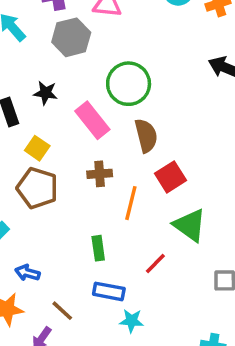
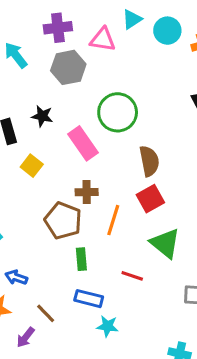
brown semicircle: (146, 136) -> (149, 161), moved
brown pentagon: (37, 188) -> (63, 221), moved
red line: (155, 264) -> (132, 276), turned 60

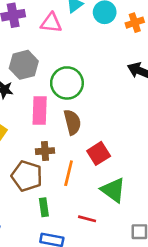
gray hexagon: (68, 67) -> (24, 65), moved
pink rectangle: (83, 143) -> (40, 111), turned 40
brown semicircle: (149, 161) -> (72, 122), moved

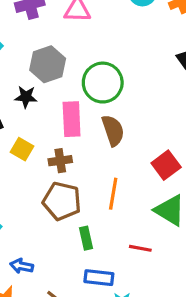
brown cross: (45, 151) -> (60, 161), moved
red square: (99, 153) -> (166, 165), moved

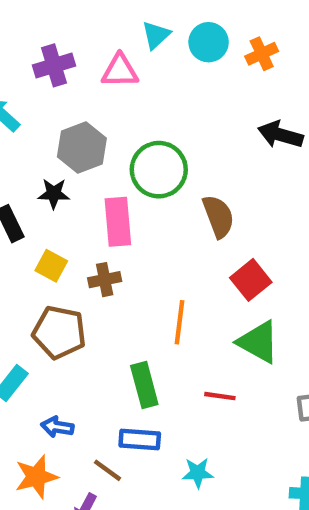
brown semicircle: (113, 130) -> (218, 216), moved
brown pentagon: (62, 201) -> (59, 332), moved
green rectangle: (86, 238) -> (144, 385), size x1.4
blue rectangle: (99, 278) -> (140, 439), moved

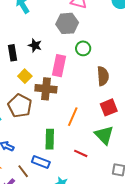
gray hexagon: (82, 147) -> (67, 23), moved
green circle: (159, 170) -> (83, 48), size x0.6
brown cross: (105, 280) -> (46, 89), size x1.5

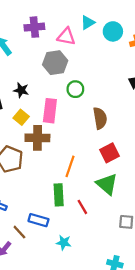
yellow square: (25, 76) -> (21, 117), moved
green rectangle: (50, 139) -> (59, 195), moved
red line: (81, 153) -> (82, 207), turned 40

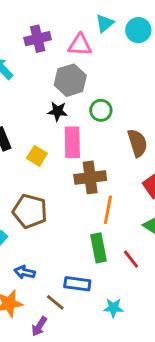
black star: (21, 90) -> (58, 111), moved
brown cross: (37, 138) -> (90, 177), moved

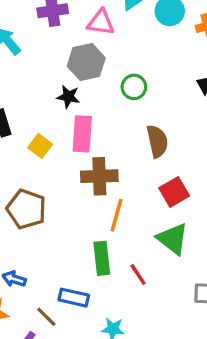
green circle: (101, 110) -> (134, 87), moved

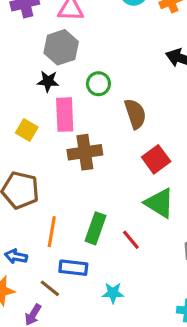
green circle: (134, 87) -> (98, 84), moved
orange line: (116, 215) -> (52, 232), moved
green rectangle: (102, 258) -> (95, 228), turned 32

